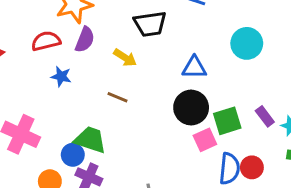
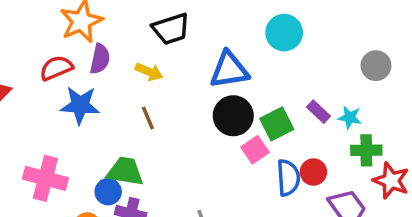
blue triangle: (194, 68) -> (229, 70), size x1.4
blue star: (61, 76) -> (80, 105), size x1.6
brown line: (117, 97) -> (148, 118), turned 54

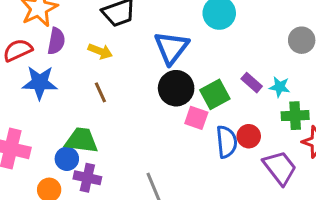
blue triangle: (229, 70) -> (171, 48), turned -42
pink square: (255, 150) -> (196, 118), turned -35

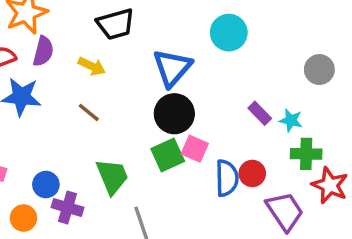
brown line: (100, 92) -> (89, 112), turned -30
green square: (215, 94) -> (168, 155), moved
green trapezoid: (81, 140) -> (112, 176), moved, turned 56

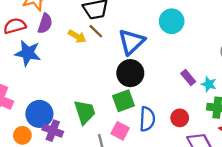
brown line: (89, 112) -> (96, 31), moved
pink square: (195, 149) -> (120, 131), moved
blue semicircle: (227, 178) -> (147, 119), moved
blue circle: (46, 185) -> (39, 114), size x1.5

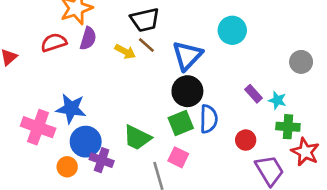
blue star: (28, 53) -> (71, 109), moved
green trapezoid: (85, 112) -> (137, 138), turned 136
blue semicircle: (147, 119) -> (209, 119), moved

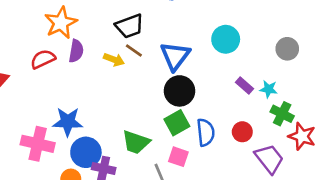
cyan circle: (232, 30) -> (226, 39), moved
blue semicircle: (209, 119) -> (206, 132), moved
green cross: (288, 127) -> (282, 114), turned 30

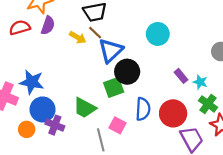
cyan circle: (226, 39) -> (158, 34), moved
blue triangle: (175, 56) -> (111, 51), moved
green square: (177, 123) -> (114, 87), moved
red circle: (242, 132) -> (173, 113), size x1.6

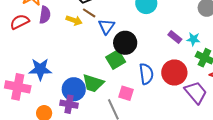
blue triangle: (111, 51) -> (106, 26), size x0.7
blue circle: (43, 109) -> (74, 89), moved

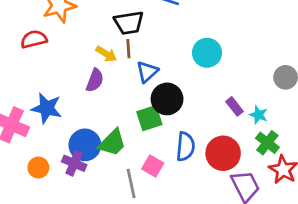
brown line: (89, 13) -> (128, 49), turned 40
purple semicircle: (45, 15) -> (95, 80), moved
green trapezoid: (93, 83) -> (112, 143), turned -75

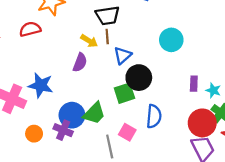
purple rectangle: (235, 106) -> (194, 84), turned 40
red circle: (223, 153) -> (202, 123), moved

